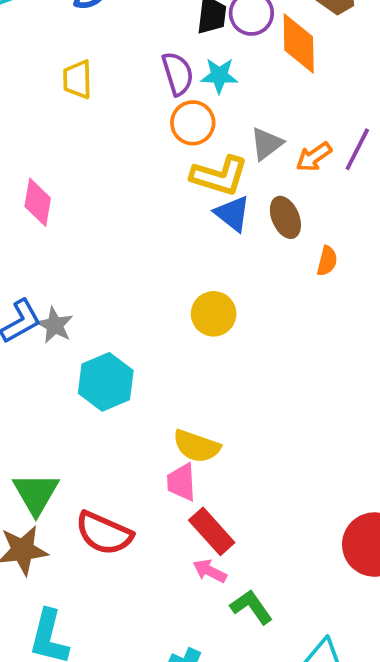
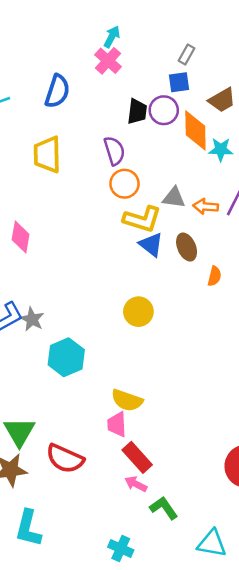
cyan star: (219, 76) -> (221, 149), moved
yellow trapezoid: (77, 79) -> (47, 155), size x1.4
gray triangle: (267, 144) -> (174, 198), turned 45
orange arrow: (314, 157) -> (206, 206), turned 40

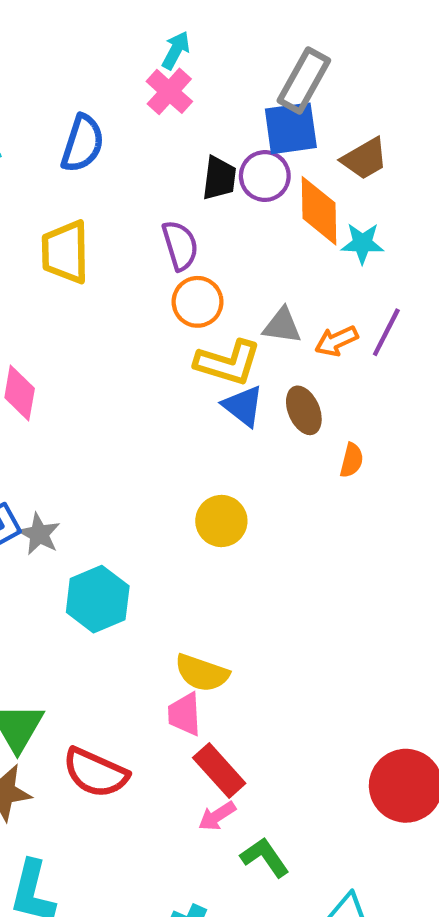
gray rectangle: (187, 54) -> (304, 81), size x1.8
blue square: (179, 82) -> (291, 128), size x1.5
orange arrow: (206, 206) -> (336, 341), turned -30
pink arrow: (136, 484) -> (217, 816), turned -60

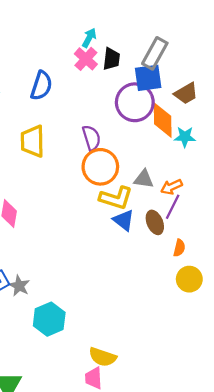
purple circle: (265, 176) -> (135, 102), size x1.5
black trapezoid: (219, 178) -> (111, 59), moved
orange circle: (198, 302) -> (100, 167), size x1.4
purple line: (386, 332) -> (173, 207), moved
yellow circle: (221, 521) -> (189, 279), moved

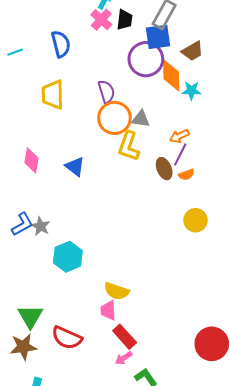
blue semicircle: (41, 86) -> (61, 44), turned -32
gray triangle: (144, 179) -> (141, 119), moved
yellow L-shape: (116, 198) -> (129, 146), turned 92
blue triangle: (124, 220) -> (75, 167), moved
orange semicircle: (179, 248) -> (186, 175), moved, turned 56

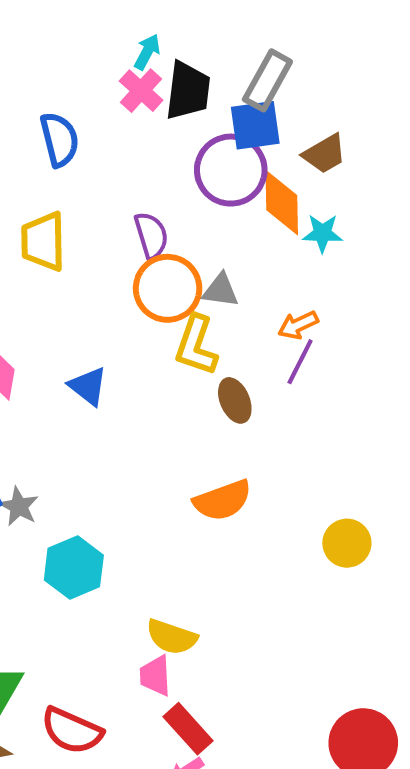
black trapezoid: (125, 20) -> (188, 91), size x1.4
brown ellipse: (164, 169) -> (235, 400), moved
orange semicircle: (186, 175) -> (223, 500), moved, size x1.8
yellow circle: (196, 220) -> (347, 543), moved

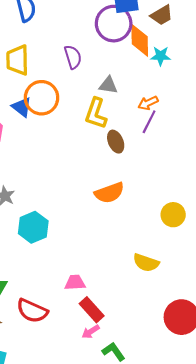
orange circle: (168, 288) -> (42, 98), moved
blue triangle: (88, 386) -> (22, 107), moved
yellow semicircle: (172, 637) -> (146, 263), moved
pink trapezoid: (155, 676) -> (75, 283), turned 90

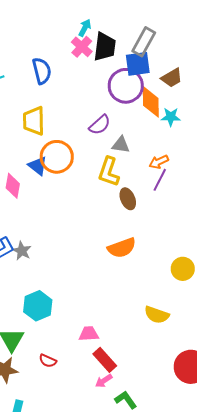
purple semicircle: (73, 57) -> (100, 125), moved, turned 65
cyan hexagon: (33, 227) -> (38, 306), moved
red semicircle: (32, 311) -> (48, 361), size x0.6

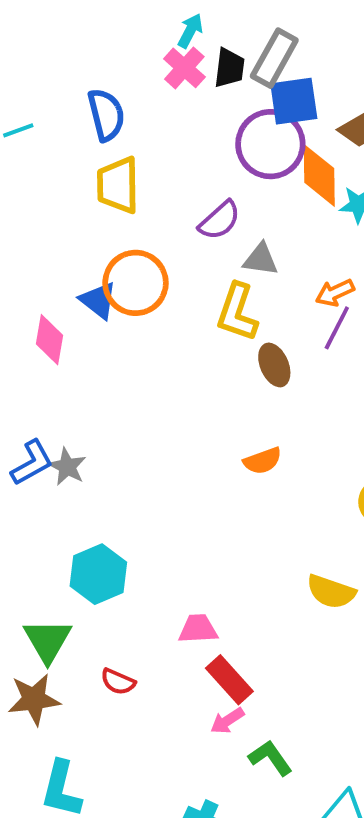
gray rectangle: (144, 42) -> (274, 58), moved
black trapezoid: (105, 47) -> (229, 68), size x0.7
yellow trapezoid: (34, 121) -> (118, 185), moved
orange semicircle: (122, 248) -> (263, 461), size x0.7

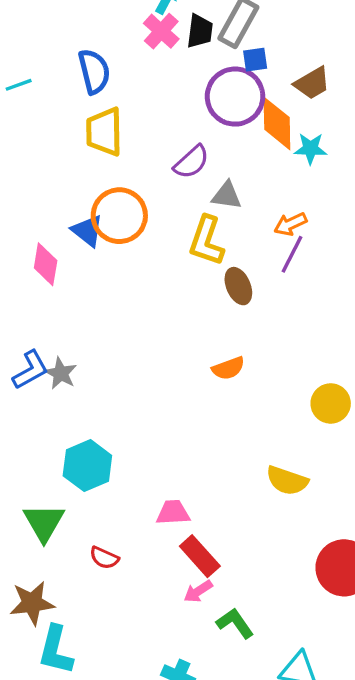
blue square: (294, 101) -> (255, 60), size x0.6
brown star: (34, 699) -> (32, 603), moved

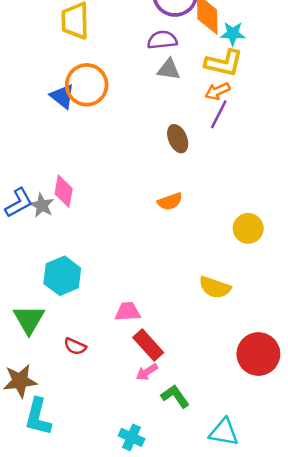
purple semicircle: (191, 162) -> (162, 40), moved, turned -144
yellow L-shape: (207, 241) -> (224, 63), moved, turned -96
pink diamond: (46, 264) -> (64, 191), moved

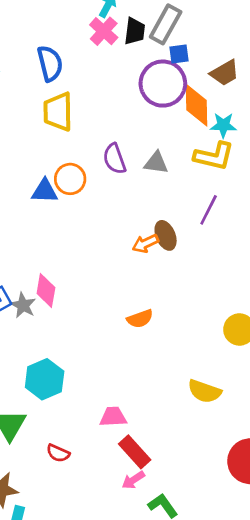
purple semicircle: (162, 40) -> (114, 159), moved, turned -104
orange circle: (87, 85) -> (70, 179), size x0.7
orange arrow: (217, 91) -> (145, 243), moved
blue triangle: (62, 96) -> (45, 191), turned -36
orange semicircle: (170, 201) -> (140, 319), moved

